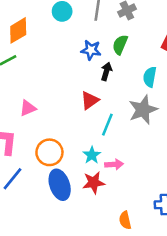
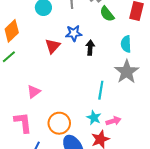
green semicircle: (120, 45) -> (107, 14), moved, turned -49
red triangle: (90, 100) -> (53, 46), moved

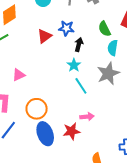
green semicircle: (107, 14) -> (104, 29), moved
cyan line: (101, 90) -> (81, 86), turned -54
cyan star: (94, 118) -> (74, 65), moved

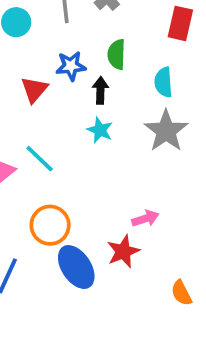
green semicircle: (104, 29) -> (116, 54), moved, turned 42
cyan line: (81, 86) -> (40, 159), moved

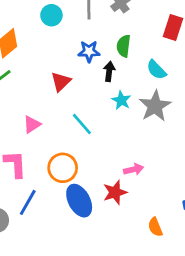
cyan semicircle: (163, 82) -> (156, 70), turned -45
red triangle: (34, 90) -> (61, 82), moved
cyan star: (100, 130) -> (121, 100), moved
cyan line: (40, 159) -> (82, 124), moved

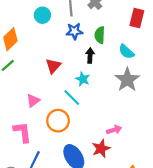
blue star: (89, 51) -> (74, 31), moved
cyan star: (121, 100) -> (83, 79), moved
orange circle: (63, 168) -> (58, 121), moved

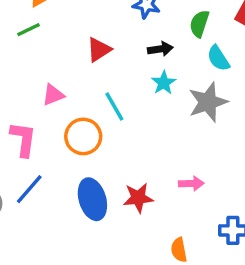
green semicircle: (100, 35) -> (199, 24), moved
black arrow: (90, 56) -> (160, 49), turned 64
cyan star: (83, 79) -> (164, 83), moved
pink arrow: (114, 130) -> (191, 184), moved

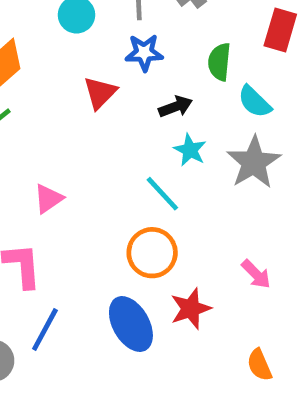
red triangle: (99, 50) -> (100, 93), moved
cyan line: (114, 106) -> (162, 194), moved
orange circle: (83, 136) -> (152, 253), moved
pink arrow: (191, 184) -> (256, 274), turned 60

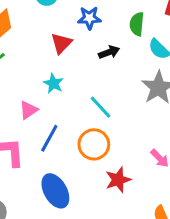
cyan star: (190, 150) -> (53, 83), moved
blue ellipse: (131, 324) -> (55, 191), moved
blue line: (45, 329) -> (49, 138), moved

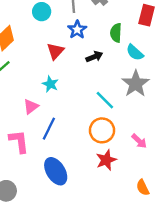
blue star: (89, 18) -> (77, 30), turned -30
cyan line: (101, 107) -> (105, 100), moved
orange circle: (94, 144) -> (102, 130), moved

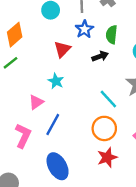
green semicircle: (116, 33) -> (112, 35), moved
pink L-shape: (19, 141) -> (23, 136), turned 30

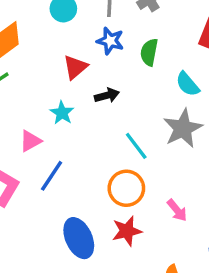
blue star: (84, 29) -> (110, 41), turned -30
black arrow: (100, 56) -> (107, 95), moved
blue ellipse: (58, 166) -> (79, 238), moved

